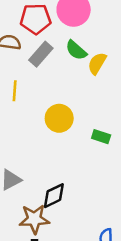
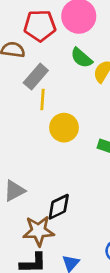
gray rectangle: (41, 54) -> (36, 77), moved
yellow line: (15, 91) -> (43, 99), moved

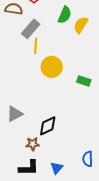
green semicircle: (81, 58) -> (65, 15), turned -108
brown star: (39, 231) -> (33, 144), size x0.6

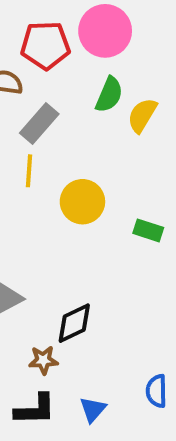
yellow line: (36, 46) -> (29, 171), moved

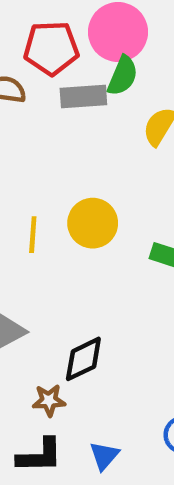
green semicircle: (109, 95) -> (123, 76), moved
gray rectangle: (39, 123) -> (83, 96), moved, turned 45
yellow line: (29, 171) -> (33, 235), moved

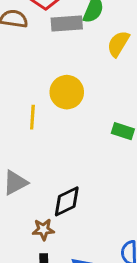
yellow circle: (93, 223) -> (67, 92), moved

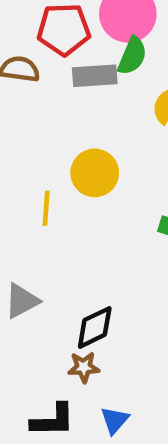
brown star: (43, 229) -> (84, 367), moved

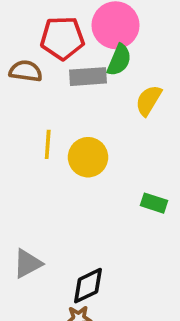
yellow line: (46, 208) -> (48, 144), moved

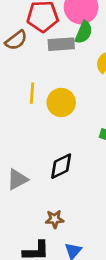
brown semicircle: (26, 71) -> (16, 40), turned 135
black diamond: (88, 286) -> (61, 166), moved

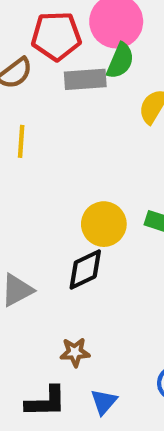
yellow line: (32, 93) -> (21, 141), moved
yellow circle: (61, 103) -> (104, 224), moved

